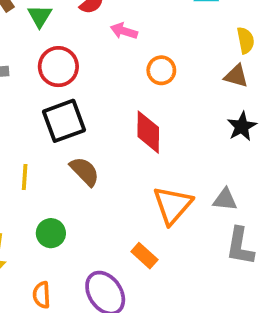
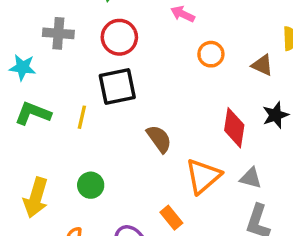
brown triangle: (236, 76) -> (262, 65), moved
red diamond: (148, 132) -> (234, 128), moved
brown semicircle: (85, 171) -> (159, 139), moved
yellow line: (25, 177) -> (82, 117), moved

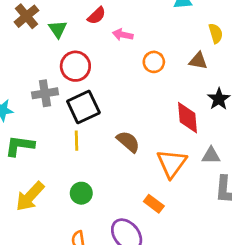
gray cross: (58, 33) -> (45, 93), moved
yellow line: (82, 117) -> (76, 141), moved
yellow arrow: (36, 198) -> (30, 196), moved, turned 40

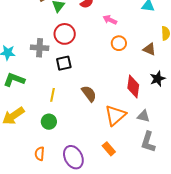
pink arrow: (123, 35) -> (110, 20), moved
black square: (83, 107) -> (64, 63), size x0.7
yellow line: (76, 141) -> (52, 95), moved
orange rectangle: (154, 204) -> (109, 149), moved

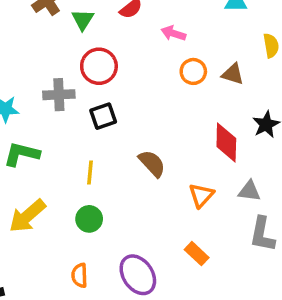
brown triangle: (149, 49) -> (233, 74), moved
orange triangle: (115, 115) -> (201, 195), size x0.7

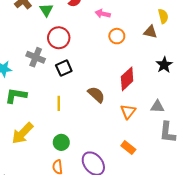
brown triangle: (233, 74) -> (150, 32), moved
gray cross: (59, 95) -> (36, 57), turned 30
red diamond: (226, 143) -> (127, 79), moved, turned 50
green circle: (89, 219) -> (61, 142), moved

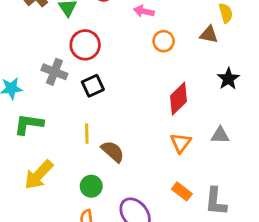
brown semicircle: (96, 95) -> (113, 151), moved
gray L-shape: (168, 132) -> (216, 202), moved

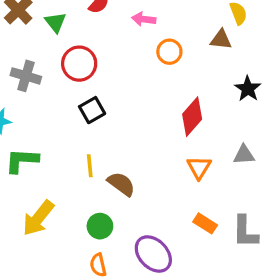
gray cross: (54, 72) -> (26, 76), moved

